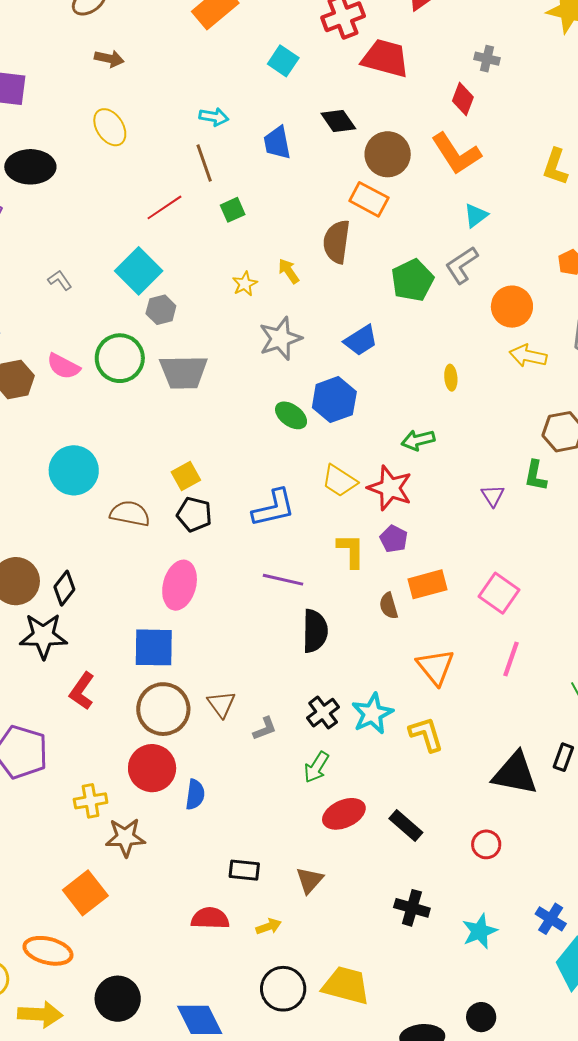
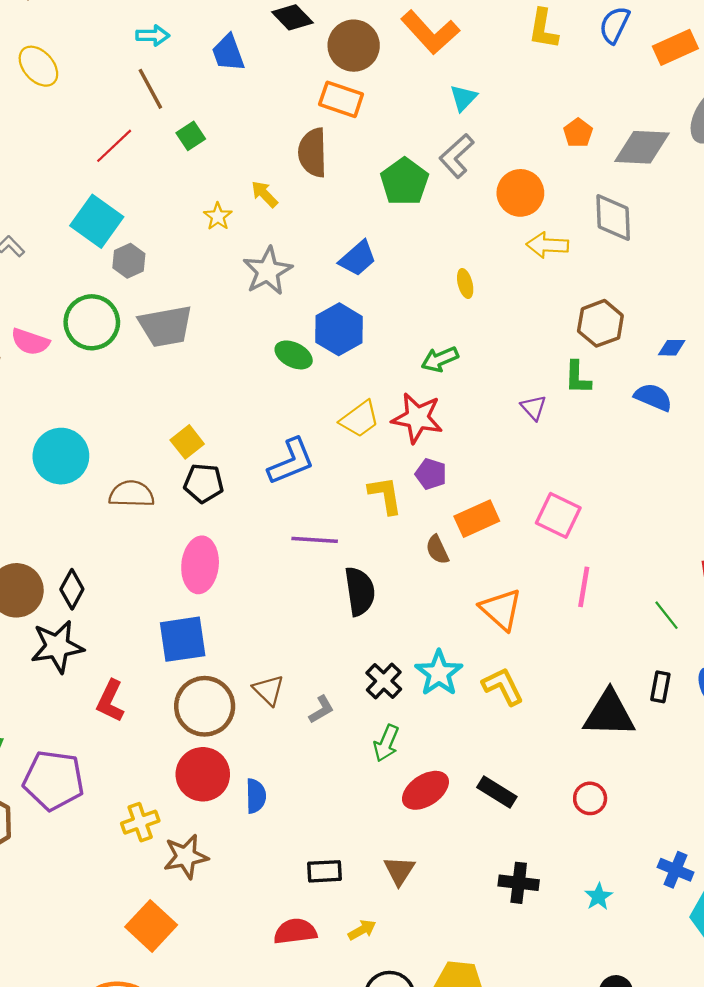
yellow trapezoid: (339, 481) -> (360, 419), turned -60
cyan star: (480, 931) -> (599, 897), size x0.7

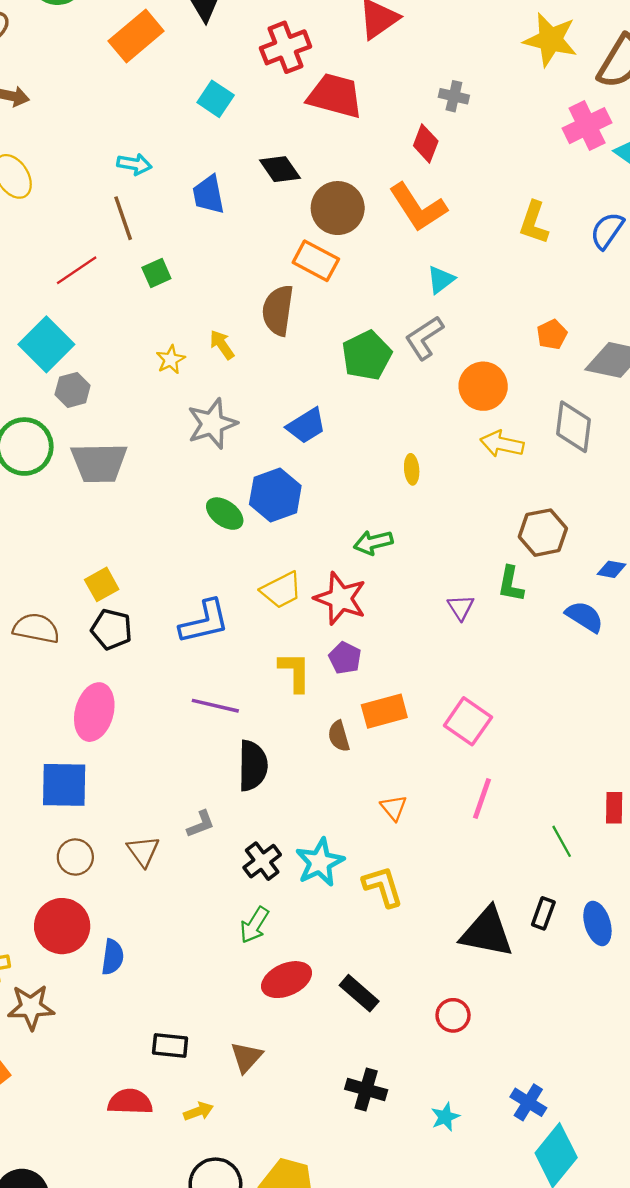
orange triangle: (501, 609) -> (394, 808), size x0.6
brown circle: (205, 706) -> (75, 857), size x0.6
gray L-shape: (321, 710) -> (201, 824), moved

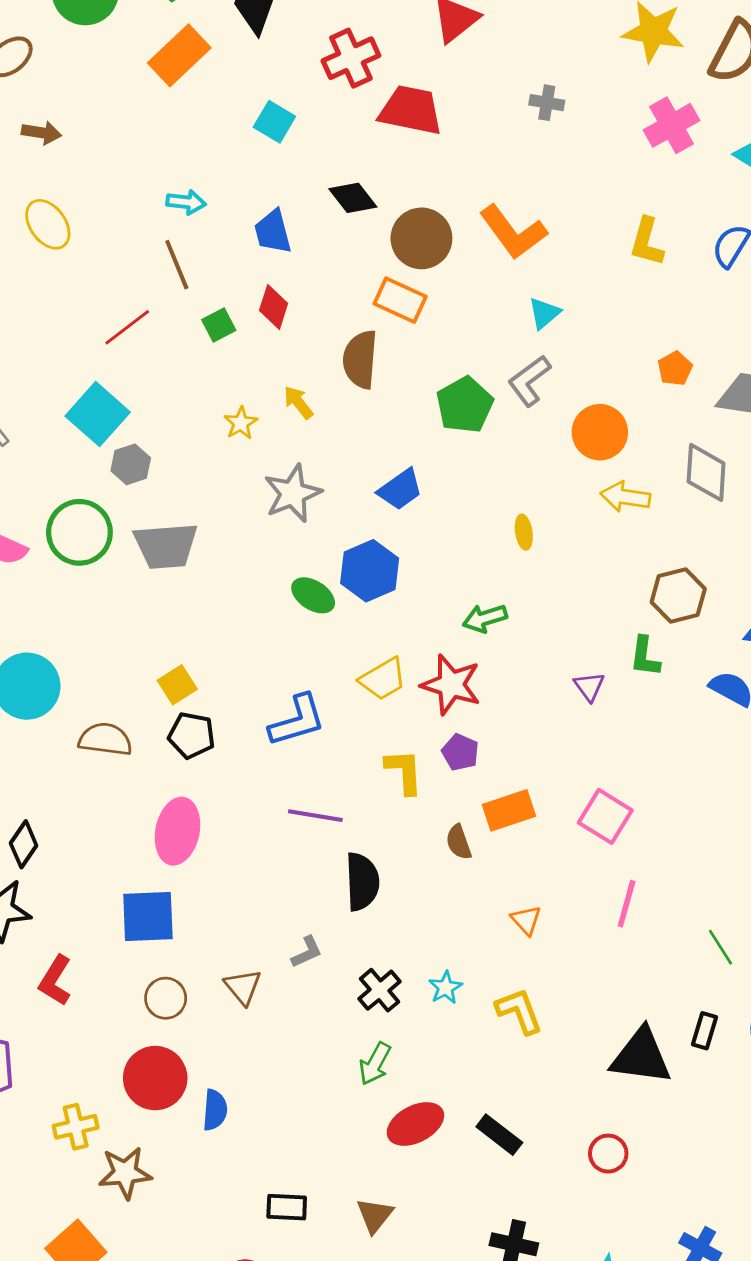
pink cross: (587, 126) -> (672, 125), moved
red diamond: (426, 143) -> (274, 307), moved
cyan star: (320, 862) -> (445, 988), size x0.6

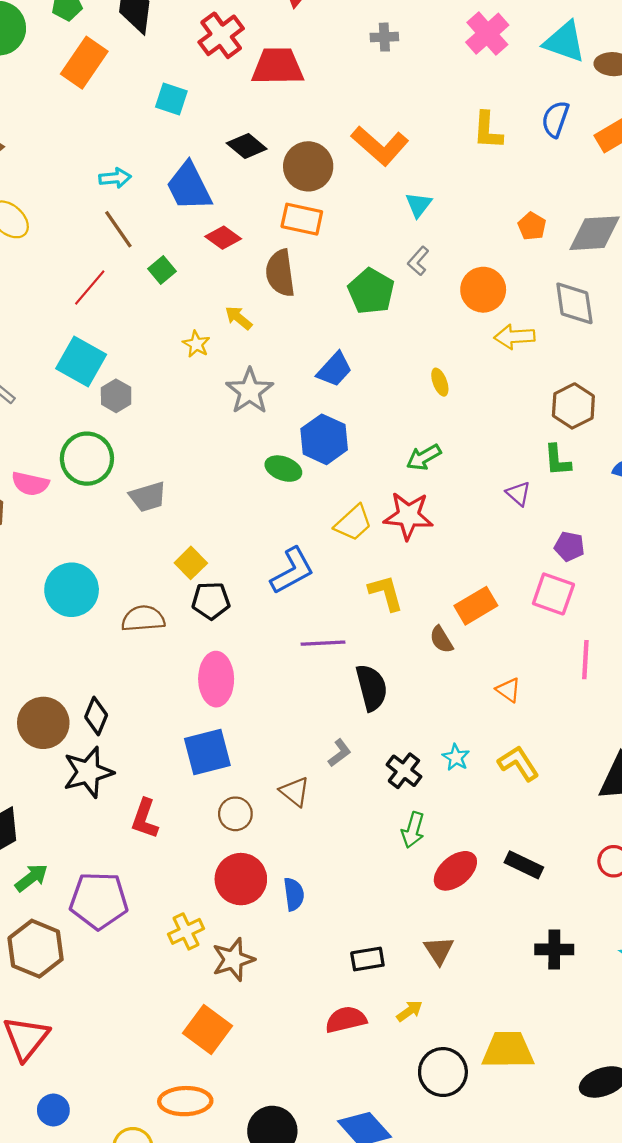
blue trapezoid: (273, 232) -> (189, 187), size x1.4
red diamond: (274, 307) -> (223, 238), moved, turned -60
gray L-shape: (529, 381) -> (418, 261), size x0.7
gray trapezoid: (166, 546) -> (148, 497), moved, size x0.7
purple pentagon: (460, 752) -> (569, 546), moved

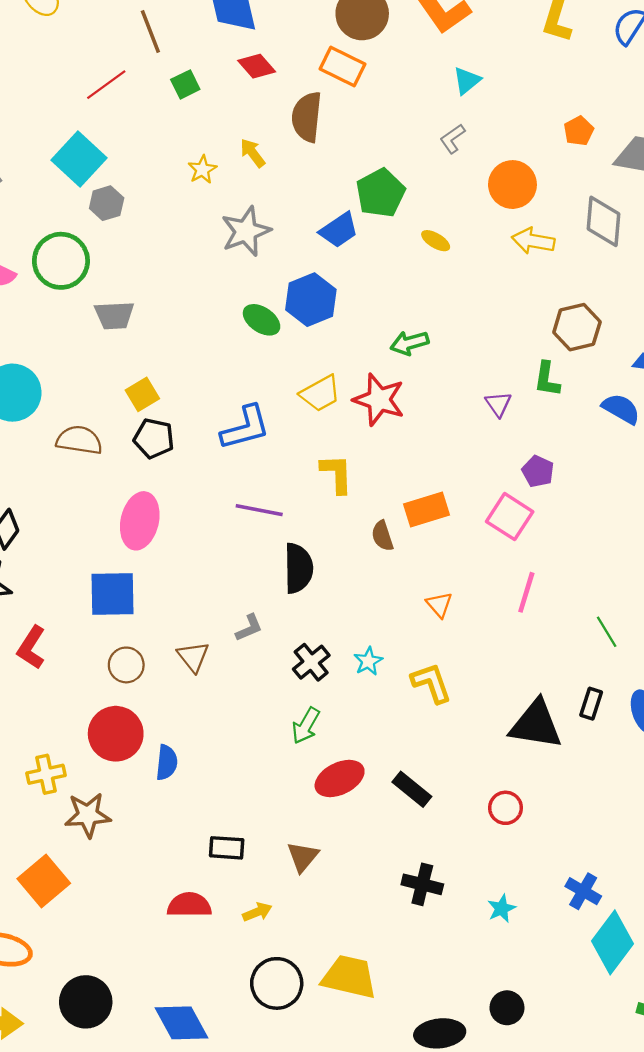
green pentagon: (371, 291) -> (380, 193), moved
yellow ellipse: (440, 382) -> (436, 241), moved, turned -52

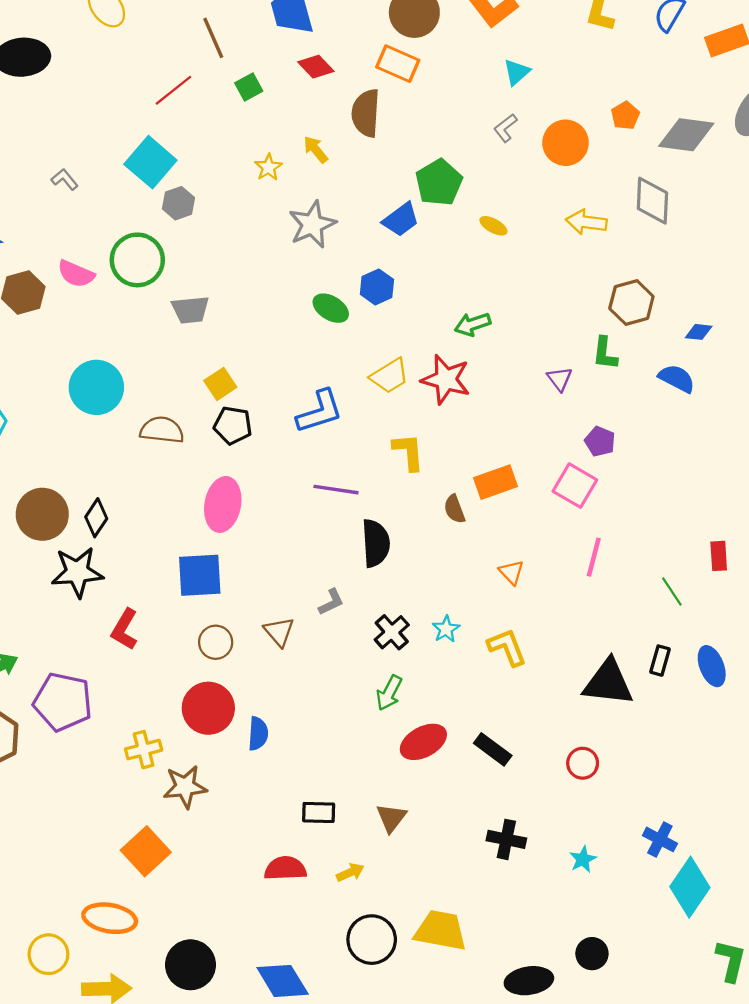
orange circle: (512, 185) -> (566, 143), moved
blue hexagon: (311, 300) -> (377, 287), size x0.7

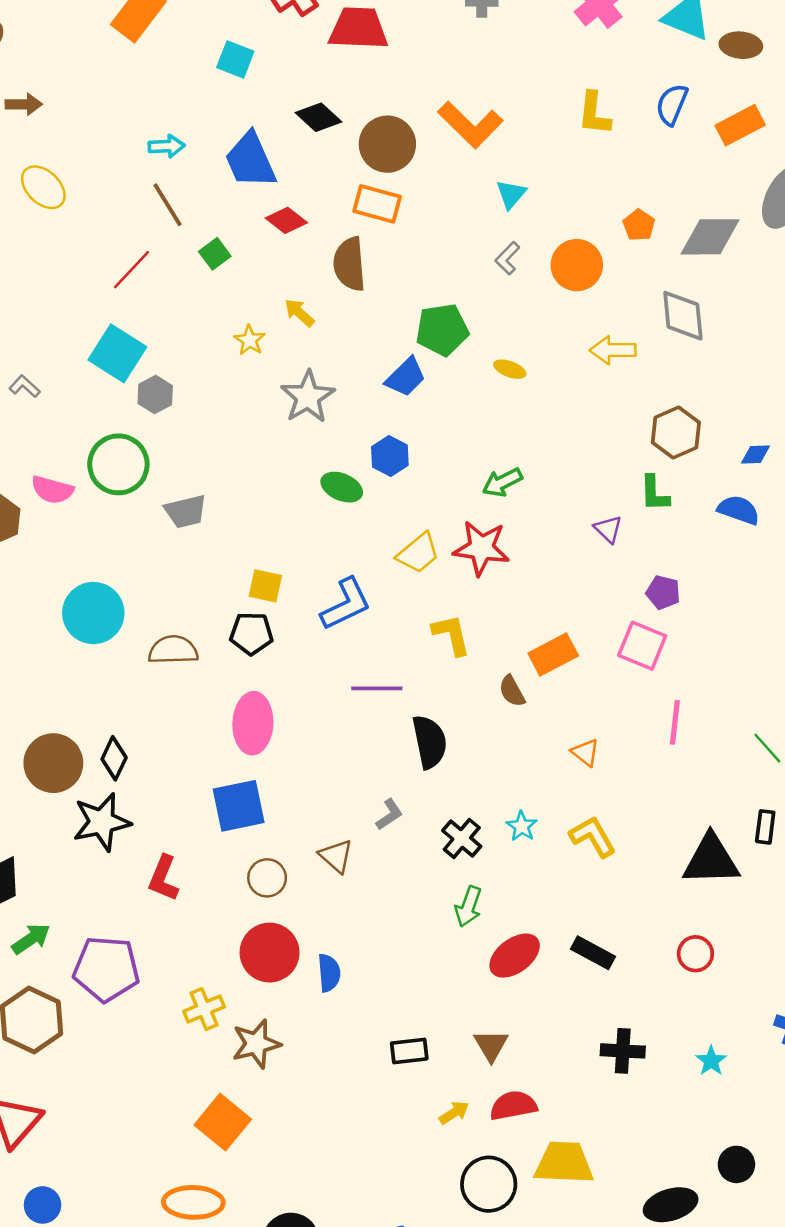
green pentagon: (439, 183) -> (442, 330), turned 30
yellow square: (220, 384) -> (265, 586), moved, turned -36
red semicircle: (285, 868) -> (513, 1106), moved

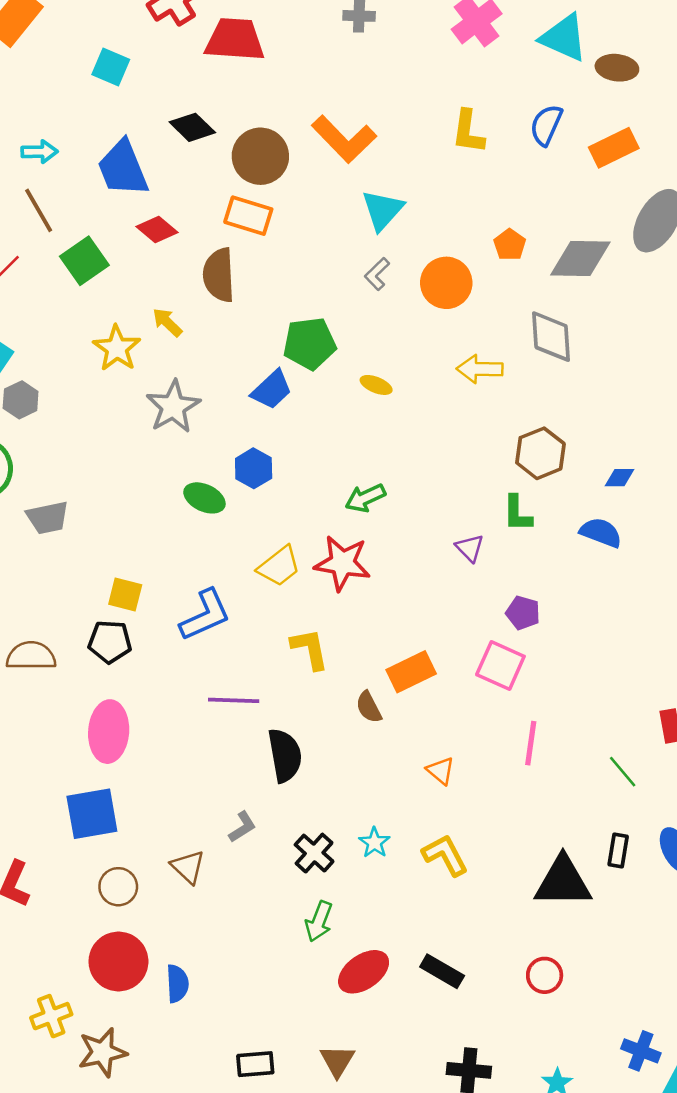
cyan triangle: (511, 194) -> (383, 210), size x1.4
green square: (215, 254) -> (84, 261), size x1.5
yellow star: (250, 340) -> (117, 348), size x1.5

